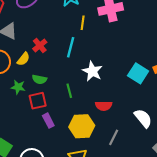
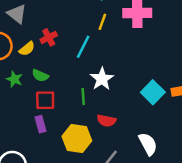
green line: (69, 91) -> (83, 97), moved
red square: (38, 101) -> (45, 100), moved

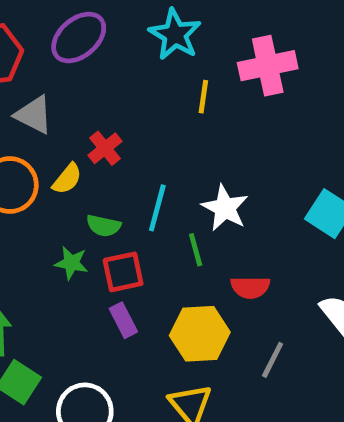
cyan line: (83, 47) -> (157, 208), moved
green star: (14, 79) -> (71, 263), moved

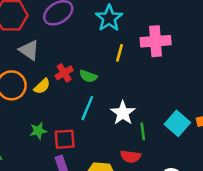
green semicircle: (104, 226) -> (88, 76), moved
green line: (196, 250) -> (143, 131), moved
green star: (71, 263) -> (38, 131), turned -30

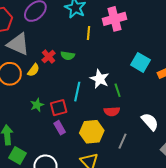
gray triangle: (29, 50) -> (18, 44), size x1.4
cyan line: (87, 108) -> (77, 92), moved
cyan square: (177, 123) -> (141, 62), moved

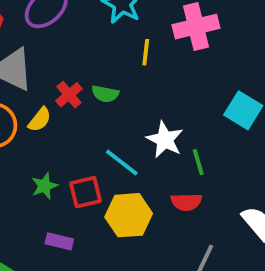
cyan line: (77, 92) -> (122, 162), turned -66
purple rectangle: (60, 128) -> (59, 241), moved, turned -48
yellow hexagon: (92, 132) -> (129, 215), moved

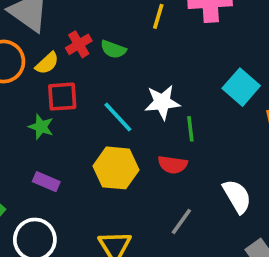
white star: (165, 140) -> (162, 102), turned 30
green star: (44, 186) -> (41, 127), turned 30
red square: (85, 192) -> (62, 97), moved

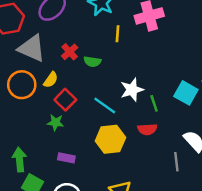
red cross: (79, 44) -> (70, 52), moved
cyan square: (241, 87) -> (186, 93), moved
red square: (62, 97) -> (65, 100), turned -30
gray line: (181, 221) -> (176, 162), moved, turned -30

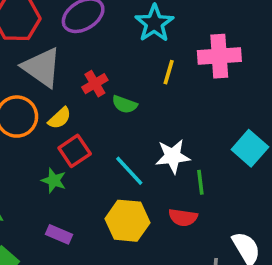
cyan square: (186, 93) -> (250, 148), moved

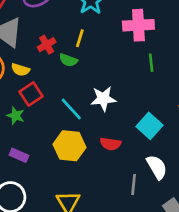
yellow line: (169, 72) -> (80, 38), moved
yellow semicircle: (60, 118) -> (20, 70), turned 60
cyan square: (250, 148) -> (150, 126), moved
green line: (200, 182) -> (151, 63), moved

